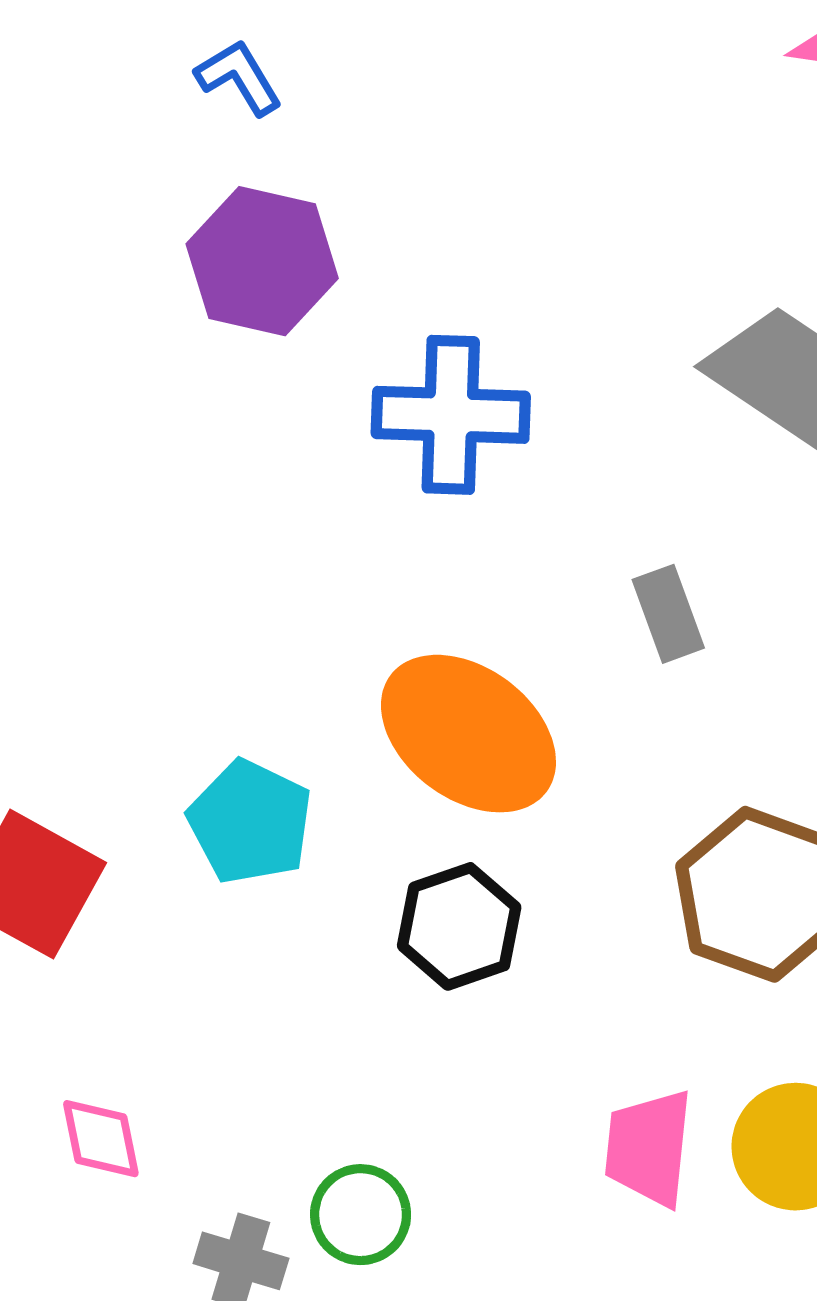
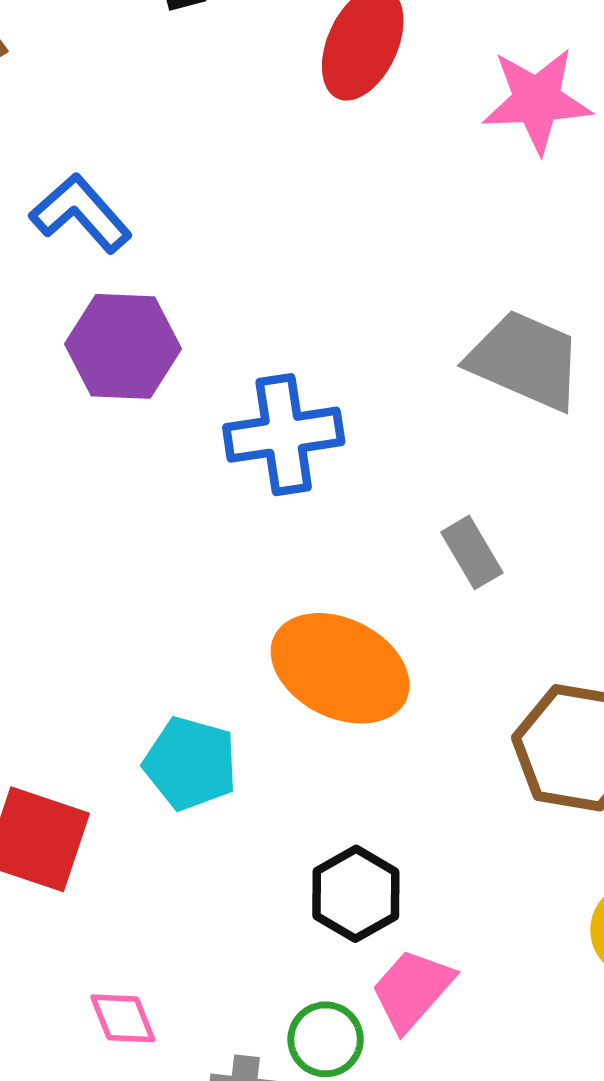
blue L-shape: (239, 77) -> (81, 213), size x1.5
black hexagon: (459, 926) -> (356, 894), moved
pink trapezoid: (649, 1148) -> (412, 990), moved, turned 46

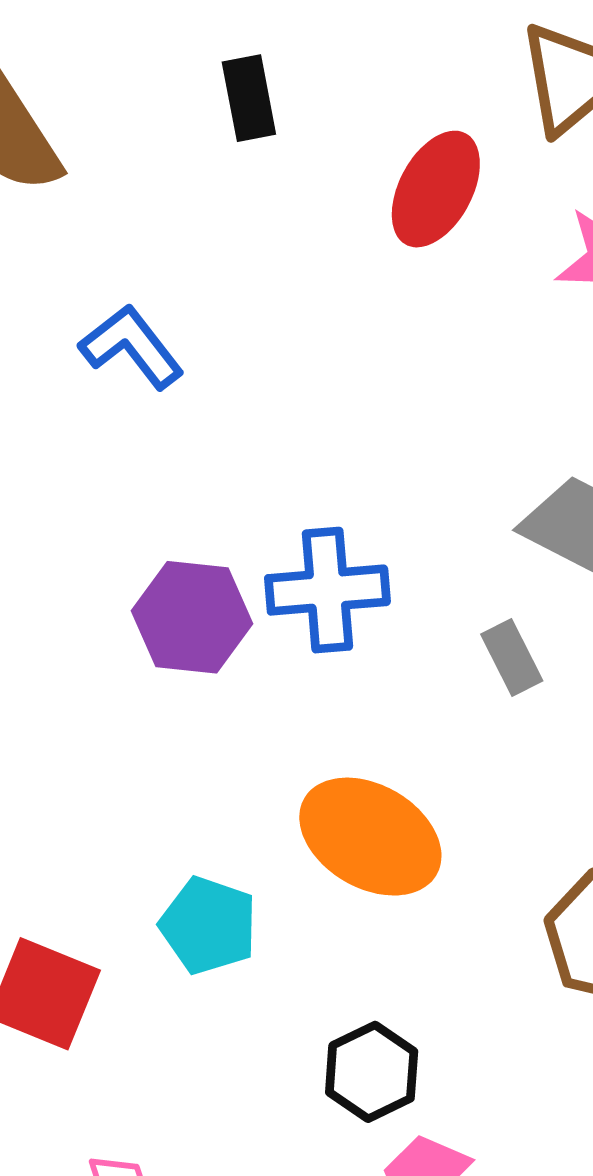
purple hexagon: (123, 346) -> (192, 617), moved
gray rectangle: (472, 552) -> (512, 658), moved

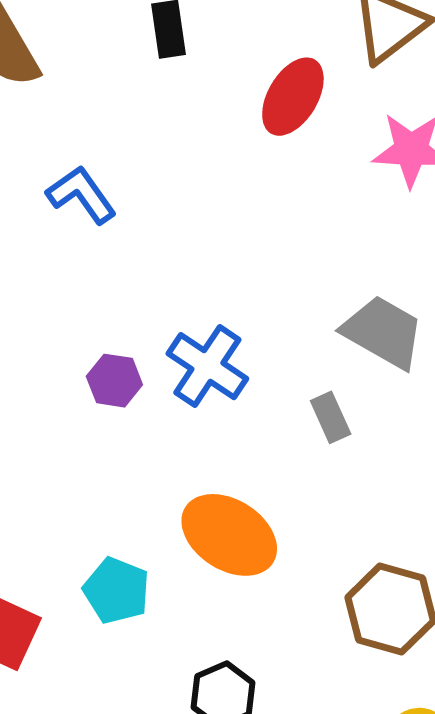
blue cross: (327, 590) -> (207, 366), turned 36
purple hexagon: (192, 617) -> (114, 381), size x0.7

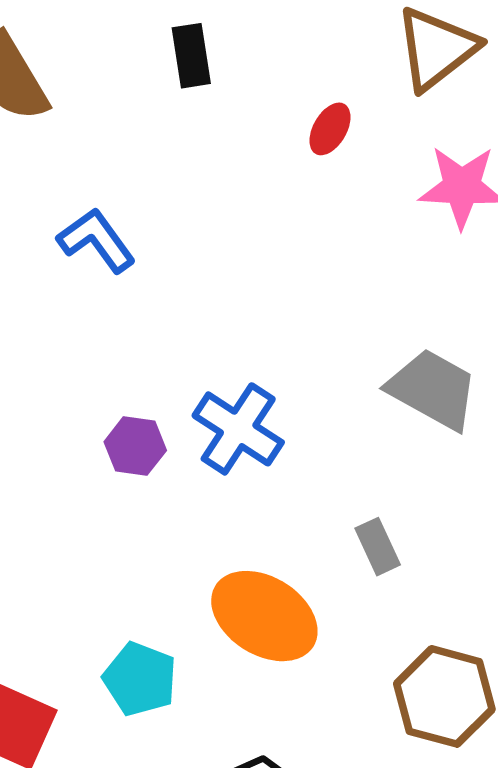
red ellipse: (293, 97) -> (330, 129), size x0.6
gray rectangle: (331, 417) -> (378, 547), moved

